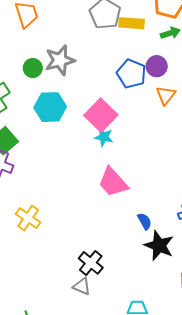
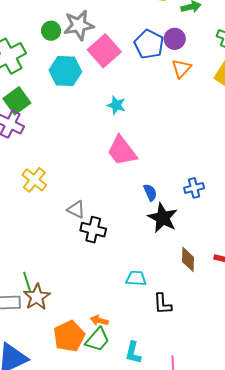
pink square: (101, 115) -> (104, 51), moved
black cross: (91, 263) -> (93, 230), turned -30
gray triangle: (82, 286) -> (76, 210), moved

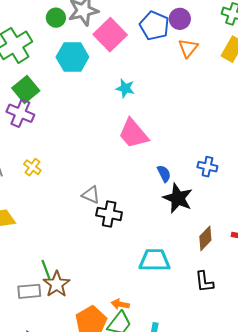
yellow cross: (34, 180) -> (32, 167), moved, size x0.7
blue cross: (194, 188) -> (207, 167), turned 30
brown diamond: (188, 259) -> (205, 238), turned 45
cyan trapezoid: (136, 278) -> (155, 260), size x1.5
black L-shape: (162, 304) -> (204, 282), moved

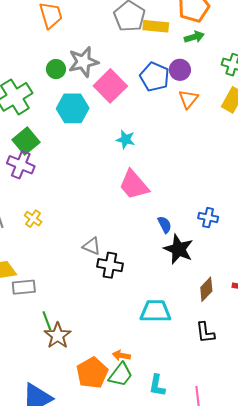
gray rectangle: (29, 291) -> (24, 287), moved

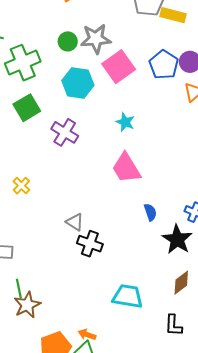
purple cross: (21, 165) -> (65, 132), moved
black star: (179, 249) -> (177, 239), moved

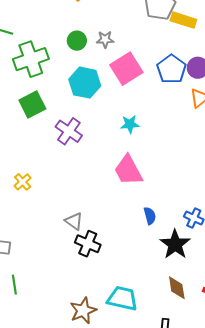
gray star: (96, 39) -> (105, 39), size x0.6
cyan star: (125, 122) -> (130, 124), turned -30
brown diamond: (181, 283) -> (177, 288), turned -65
brown star: (27, 305) -> (83, 311), moved

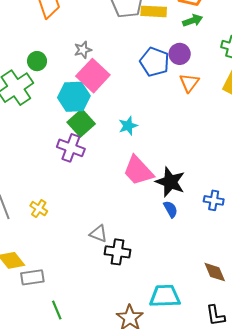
green circle: (77, 41) -> (37, 61), moved
pink square: (126, 69) -> (93, 76), moved
green square: (32, 104) -> (81, 123), moved
black star: (175, 244) -> (170, 182), moved

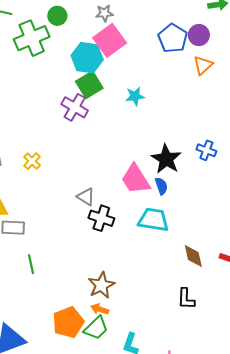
pink trapezoid: (138, 171) -> (136, 179), moved
blue cross: (214, 200) -> (206, 150), moved
cyan trapezoid: (165, 296) -> (153, 220), moved

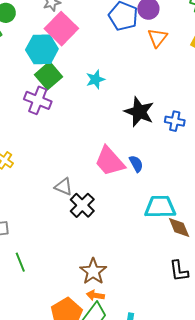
black star: (166, 159) -> (139, 112), moved
black cross: (101, 218) -> (82, 205), turned 35
cyan trapezoid: (153, 220) -> (160, 207), moved

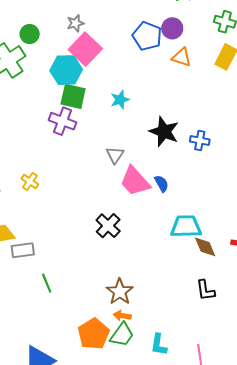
orange triangle: (157, 38) -> (182, 57), turned -50
green square: (49, 76) -> (73, 96), turned -36
gray triangle: (64, 187) -> (115, 155), moved, turned 42

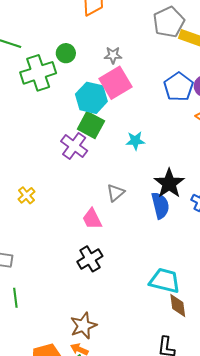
pink trapezoid: (135, 181) -> (92, 219), moved, size x0.7
blue semicircle: (162, 184) -> (160, 205), moved, size x1.5

